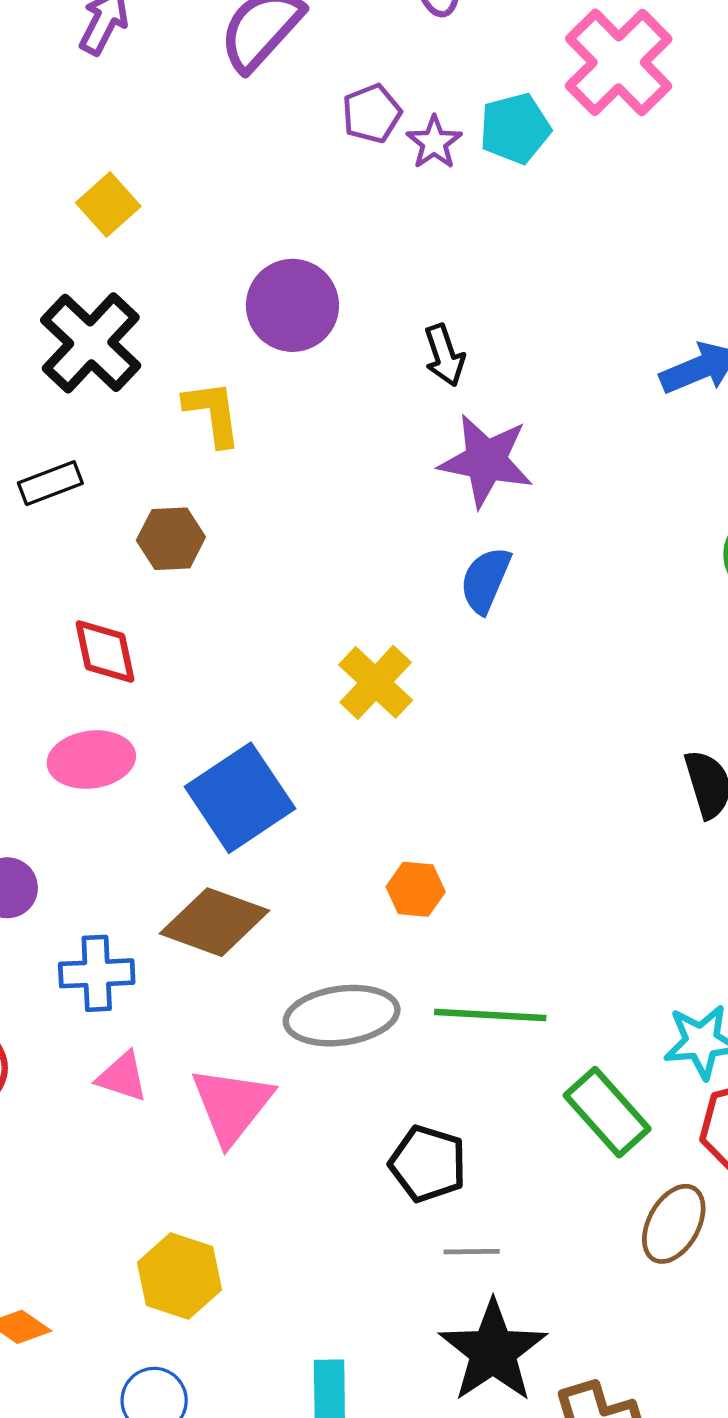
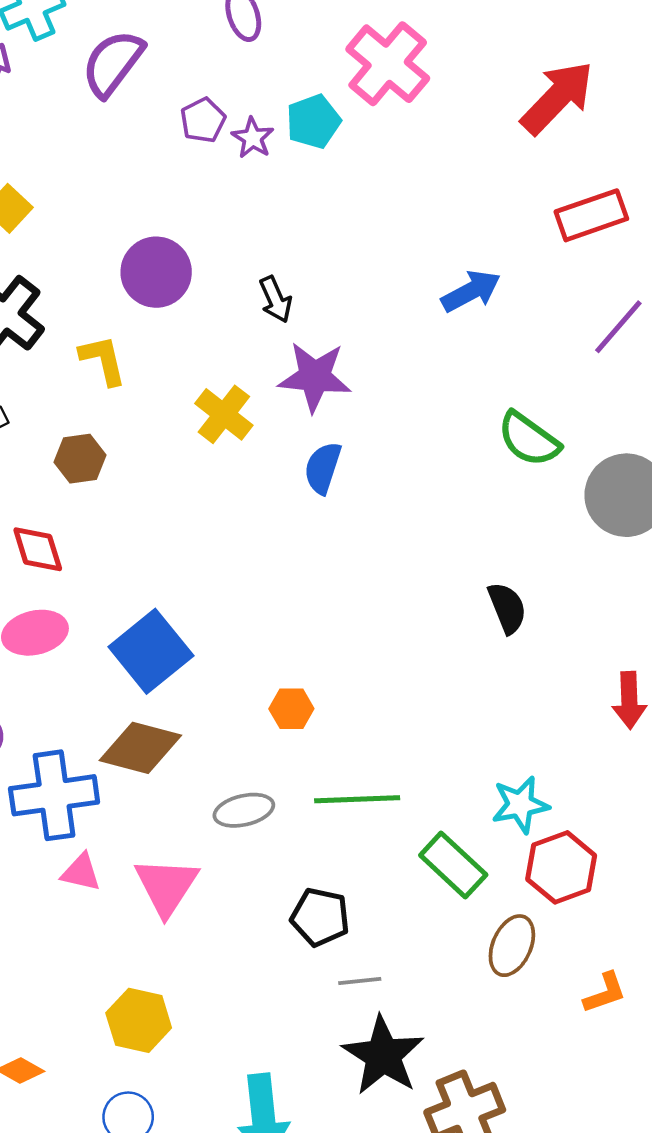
yellow cross: (376, 682) -> (224, 414), moved
blue cross: (97, 973) -> (54, 795), size x1.5
gray ellipse: (342, 1016) -> (244, 810), size x0.7

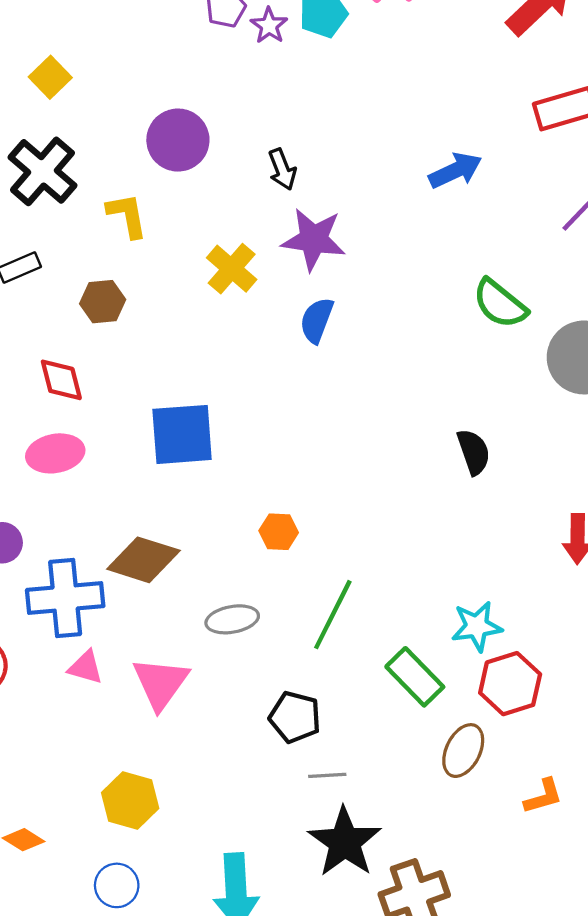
blue square: (151, 651) -> (182, 434), moved, turned 32
green line: (357, 799) -> (333, 615), turned -64

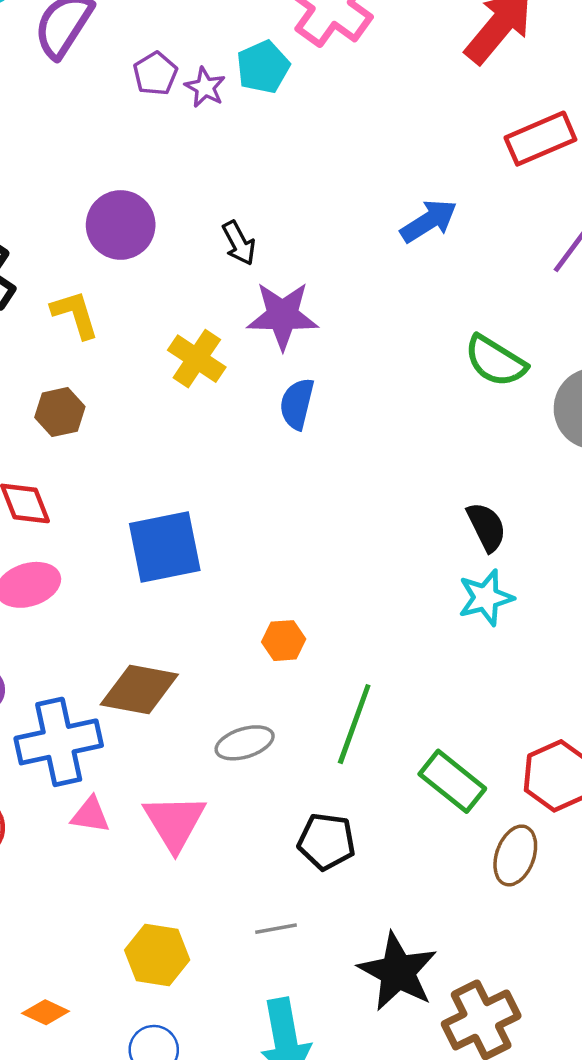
cyan star: (477, 626) -> (486, 598), moved
gray line: (327, 775) -> (276, 929), moved

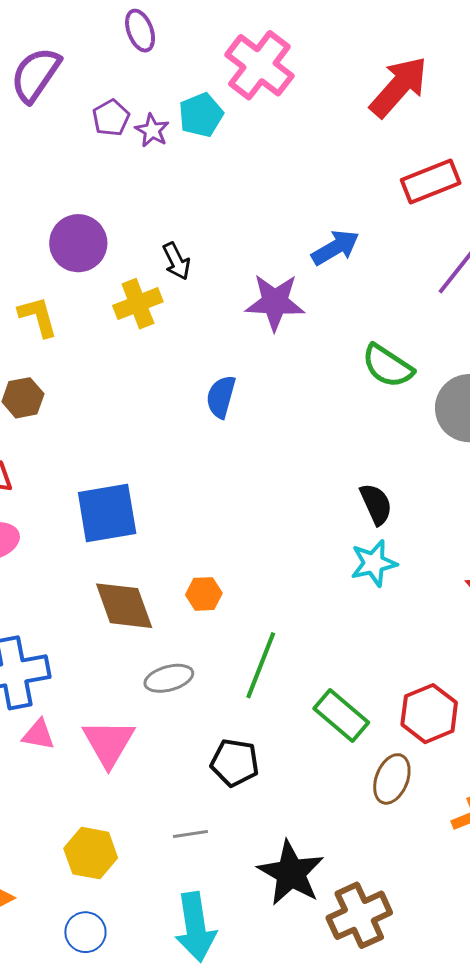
purple star: (283, 316) -> (275, 302), moved
yellow cross: (197, 359) -> (138, 304), moved, turned 33
brown diamond: (139, 690) -> (124, 606), moved, turned 58

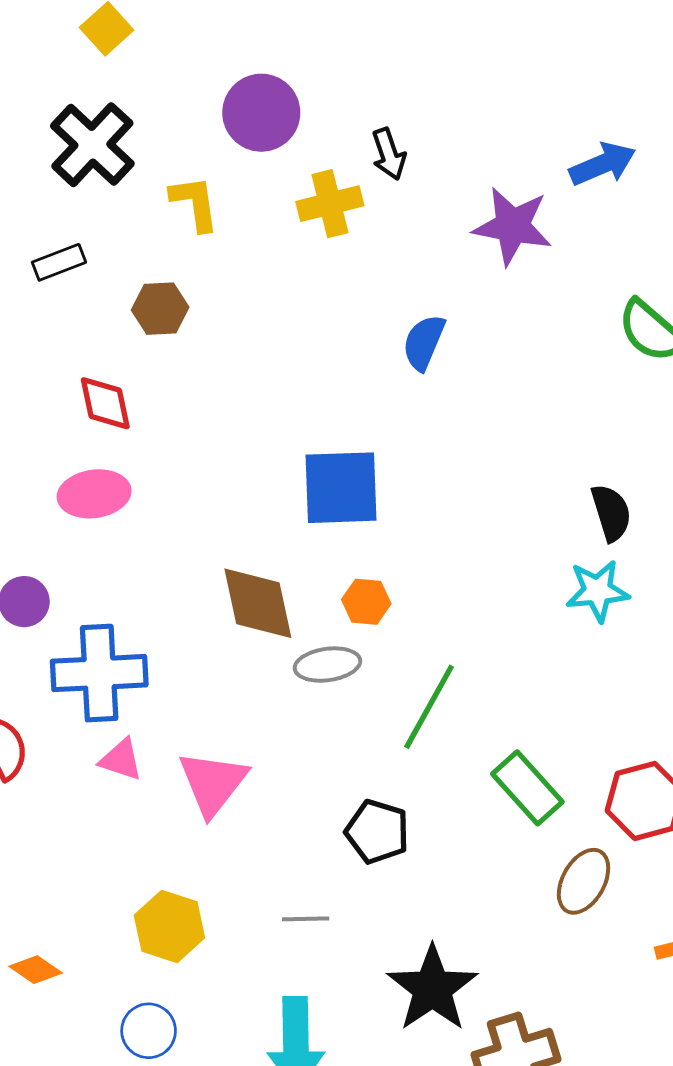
blue square: (107, 513) -> (341, 488), moved
gray ellipse: (169, 678) -> (327, 665), moved

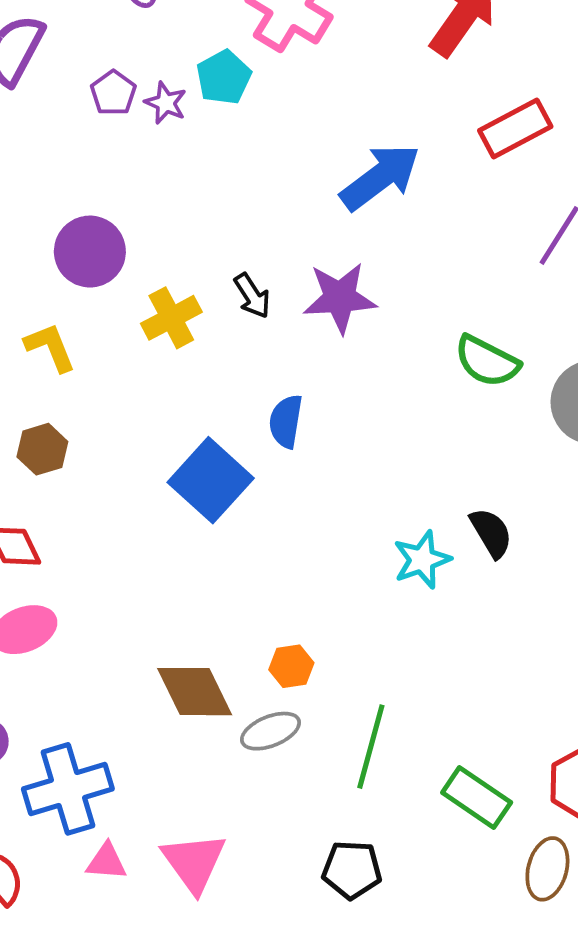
black arrow: (389, 154) -> (252, 296), moved
blue arrow: (603, 164) -> (380, 177), moved, size x1.4
blue square: (341, 488) -> (211, 480), moved, turned -32
cyan star: (598, 591) -> (422, 560), moved

